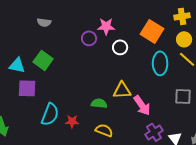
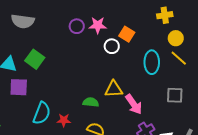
yellow cross: (182, 16) -> (165, 15), moved
gray semicircle: (44, 22) -> (23, 21), moved, size x1.6
orange square: (152, 31) -> (127, 34), moved, size x0.7
purple circle: (89, 38) -> (77, 26), moved

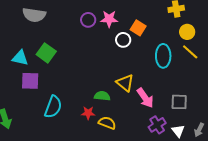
yellow triangle: (114, 89) -> (125, 83), turned 42
gray square: (175, 95) -> (179, 102), moved
red star: (64, 120) -> (88, 113), moved

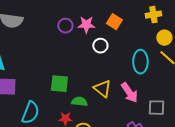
orange square: (138, 28) -> (114, 22), moved
green square: (46, 53) -> (59, 84), moved, turned -30
pink arrow: (145, 98) -> (129, 93), moved

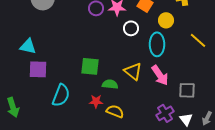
yellow circle: (164, 38) -> (166, 20), moved
cyan ellipse: (140, 62) -> (157, 44), moved

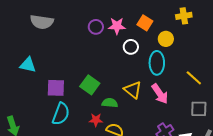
yellow line: (198, 40) -> (194, 78), moved
green square: (90, 66) -> (90, 85), turned 30
purple square: (38, 69) -> (56, 88), moved
gray square: (187, 90) -> (199, 109), moved

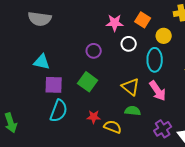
purple circle: (96, 27) -> (94, 51), moved
cyan triangle: (28, 65) -> (42, 62), moved
green semicircle: (110, 103) -> (133, 111), moved

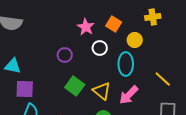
pink star: (115, 23) -> (86, 27), turned 30
green square: (88, 82) -> (75, 86), moved
pink arrow: (158, 91) -> (129, 95), turned 80

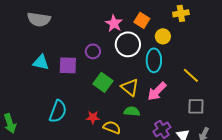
white circle: (100, 48) -> (128, 44), size x1.6
purple square: (25, 89) -> (68, 65), moved

